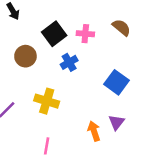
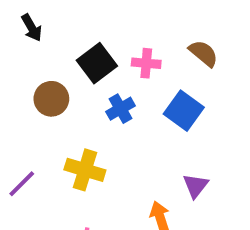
blue square: (116, 82) -> (184, 111), moved
purple triangle: (116, 122) -> (196, 186), moved

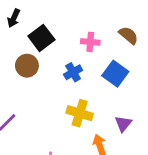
black arrow: (32, 28) -> (14, 18), turned 54
black square: (97, 63) -> (41, 38), moved
yellow cross: (85, 170) -> (80, 113), moved

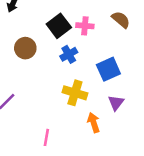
black square: (41, 38) -> (59, 26), moved
blue square: (115, 74) -> (108, 69), moved, turned 30

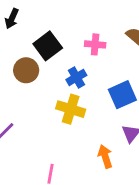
black square: (59, 26) -> (48, 46), moved
yellow cross: (75, 93) -> (71, 109), moved

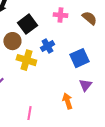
pink cross: (95, 44) -> (60, 15), moved
yellow cross: (71, 109) -> (26, 60), moved

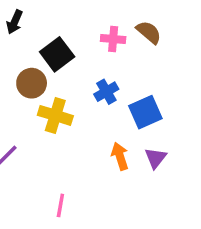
brown semicircle: (89, 18) -> (149, 32), moved
blue cross: (47, 46) -> (106, 92), moved
orange arrow: (67, 101) -> (120, 156), moved

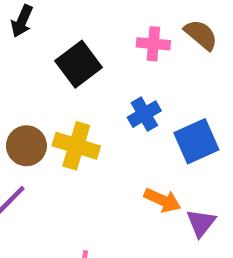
brown circle: (32, 83) -> (26, 146), moved
orange arrow: (120, 156) -> (162, 200), turned 132
purple triangle: (156, 158) -> (201, 223), moved

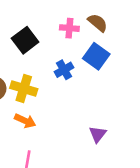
blue square: (196, 141) -> (96, 56), moved, turned -30
orange arrow: (162, 200) -> (25, 121), moved

